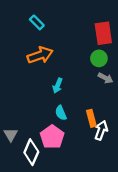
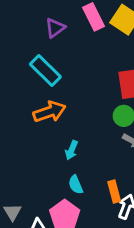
cyan rectangle: (37, 22) -> (45, 70), size x1.6

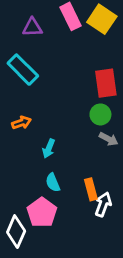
purple triangle: (55, 28) -> (32, 27), turned 35
orange arrow: (49, 112) -> (21, 123), moved, size x0.6

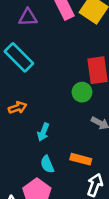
green circle: (100, 114) -> (82, 92), moved
orange rectangle: (91, 189) -> (81, 159), moved, turned -60

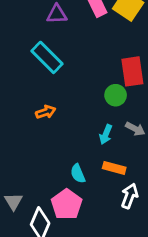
cyan arrow: (43, 132) -> (106, 134), moved

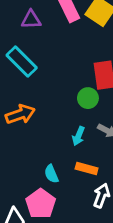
orange arrow: (46, 112) -> (20, 114), size x1.5

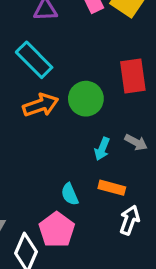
green circle: (88, 98) -> (86, 99), moved, size x1.4
orange arrow: (20, 114) -> (41, 105), moved

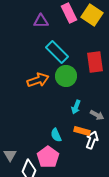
cyan rectangle: (34, 60) -> (57, 52), moved
gray arrow: (136, 142) -> (97, 115), moved
white arrow: (130, 220) -> (92, 140), moved

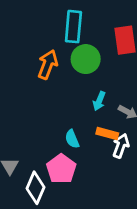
cyan rectangle: (57, 52) -> (73, 27), turned 50
orange arrow: (38, 80) -> (48, 64), turned -50

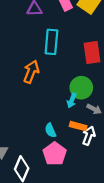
green circle: (86, 59) -> (81, 88), moved
pink pentagon: (61, 169) -> (55, 154), moved

